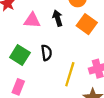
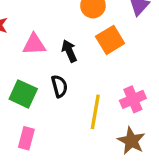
black arrow: (58, 18) -> (69, 51), moved
orange square: (87, 24) -> (110, 40), turned 30

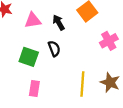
pink cross: (133, 99) -> (109, 41), moved
yellow line: (95, 112) -> (82, 84), moved

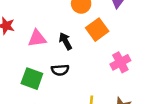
black semicircle: (54, 49) -> (60, 70), turned 105

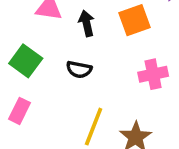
black semicircle: (60, 70) -> (79, 70), moved

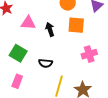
orange square: (134, 20) -> (76, 25), turned 30
black semicircle: (79, 70) -> (46, 63), moved

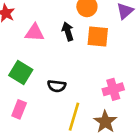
black arrow: (50, 29) -> (68, 31), moved
pink cross: (89, 54) -> (113, 89), moved

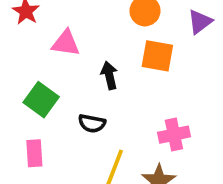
black arrow: (68, 31) -> (109, 75), moved
pink rectangle: (19, 109) -> (34, 153), turned -30

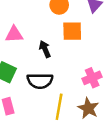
black semicircle: (92, 123) -> (40, 81), size x1.5

